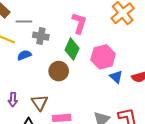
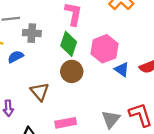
brown circle: (59, 71) -> (72, 71), moved
brown triangle: (40, 103) -> (40, 92), moved

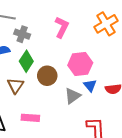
green diamond: (69, 44) -> (26, 61), moved
gray triangle: (111, 119) -> (73, 96), moved

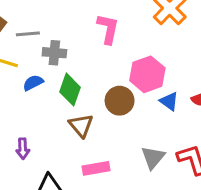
brown circle: (47, 76) -> (120, 101), moved
brown triangle: (16, 86) -> (81, 126), moved
gray triangle: (73, 96) -> (153, 158), moved

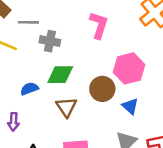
blue semicircle: (33, 83) -> (29, 89), moved
green diamond: (70, 90) -> (60, 75), turned 64
blue triangle: (169, 101) -> (130, 106), moved

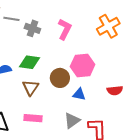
gray cross: (50, 41) -> (32, 28), moved
blue triangle: (130, 106) -> (79, 94), turned -40

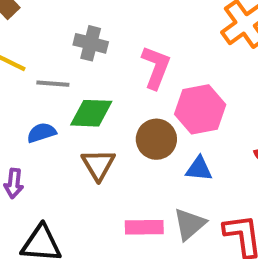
gray line: (11, 19) -> (53, 84), moved
pink L-shape: (65, 29) -> (156, 67), moved
pink rectangle: (33, 118) -> (144, 227), moved

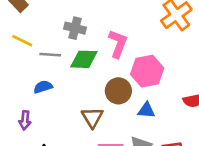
green diamond: (91, 113) -> (84, 59), moved
brown triangle: (98, 165) -> (92, 117), moved

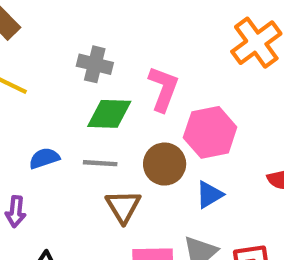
gray line: (50, 55) -> (100, 163), moved
blue triangle: (146, 110) -> (209, 195), turned -36

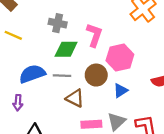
blue semicircle: (44, 158) -> (32, 74), size x1.6
brown triangle: (123, 206) -> (75, 98), turned -30

